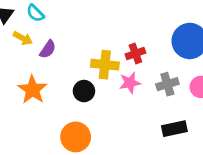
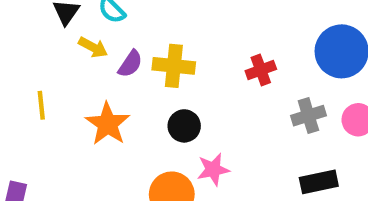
yellow cross: (105, 65) -> (174, 66), moved
pink star: (130, 83) -> (213, 169), moved

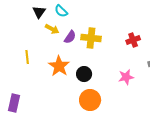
black circle: (184, 126) -> (84, 74), moved
pink star: (213, 169) -> (126, 77), moved

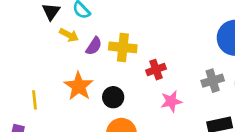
red cross: (133, 40) -> (156, 70), moved
yellow line: (27, 57) -> (34, 100), moved

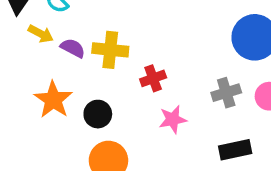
purple semicircle: (94, 46) -> (73, 48), turned -96

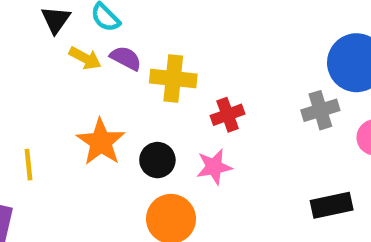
purple semicircle: (73, 48) -> (126, 58), moved
gray cross: (226, 93) -> (320, 110), moved
pink star: (173, 119) -> (214, 167), moved

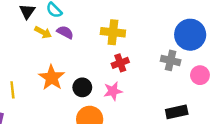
yellow cross: (173, 79) -> (113, 32), moved
gray cross: (320, 110) -> (171, 60), turned 30

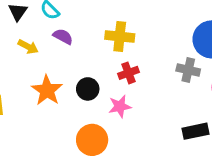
yellow arrow: (43, 32) -> (28, 47), moved
black circle: (82, 87) -> (88, 89), moved

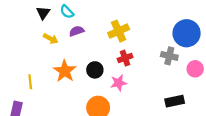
purple semicircle: (63, 36) -> (77, 31), turned -48
yellow cross: (120, 36) -> (119, 31), turned -30

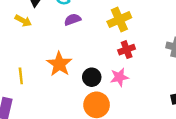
yellow arrow: (51, 39) -> (23, 21), moved
black circle: (95, 70) -> (92, 77), moved

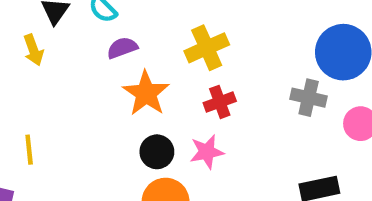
yellow arrow: (23, 21) -> (33, 50), turned 42
orange star: (59, 64) -> (146, 93), moved

